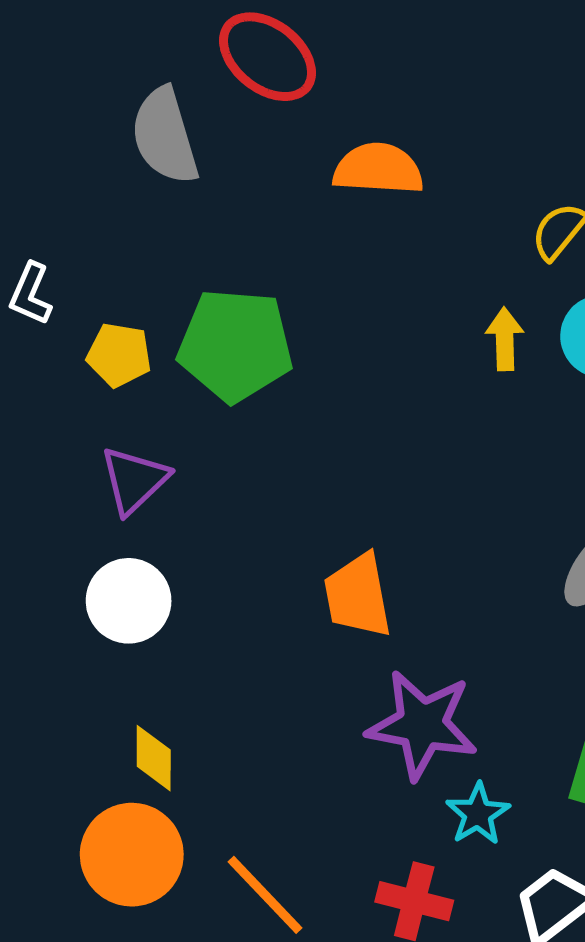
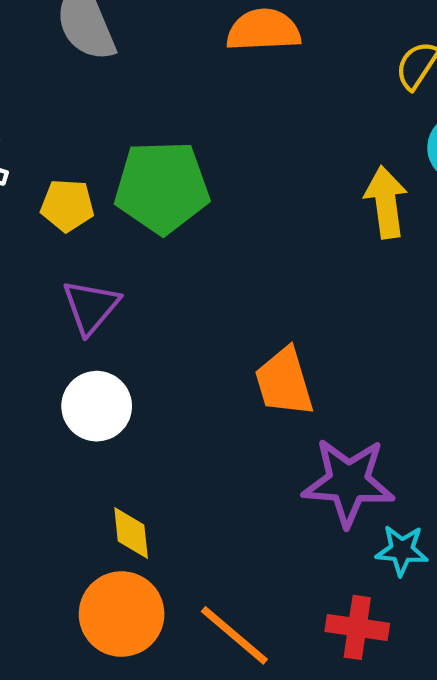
yellow arrow: (505, 339) -> (386, 202), moved, size x1.4
cyan star: (478, 814) -> (402, 550), turned -30

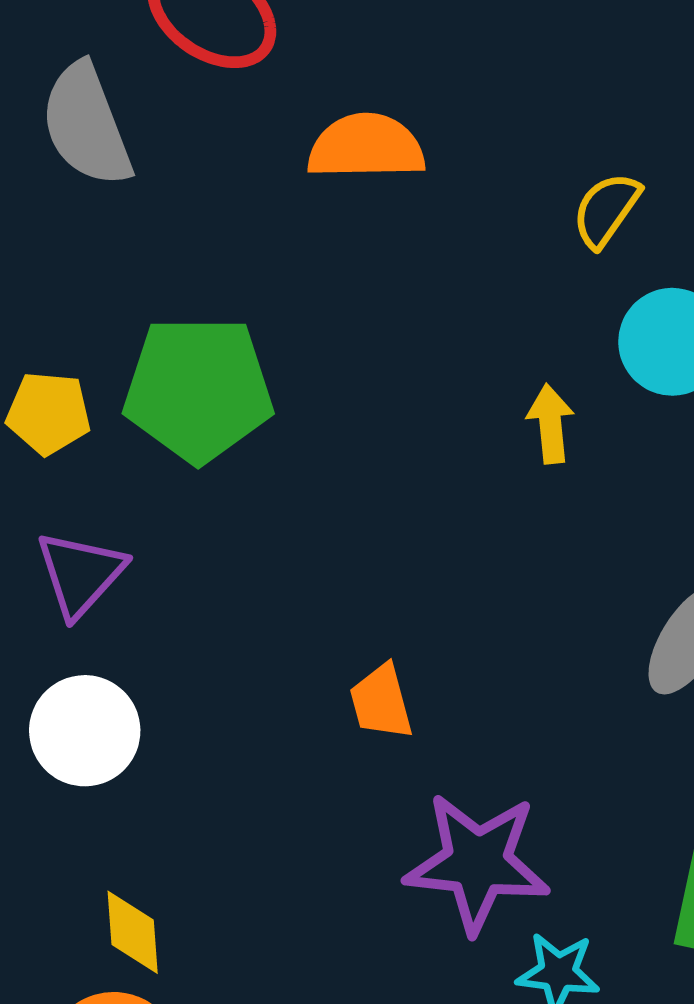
yellow arrow: (386, 202) -> (550, 424), size x0.7
orange trapezoid: (284, 382) -> (381, 702), size x0.7

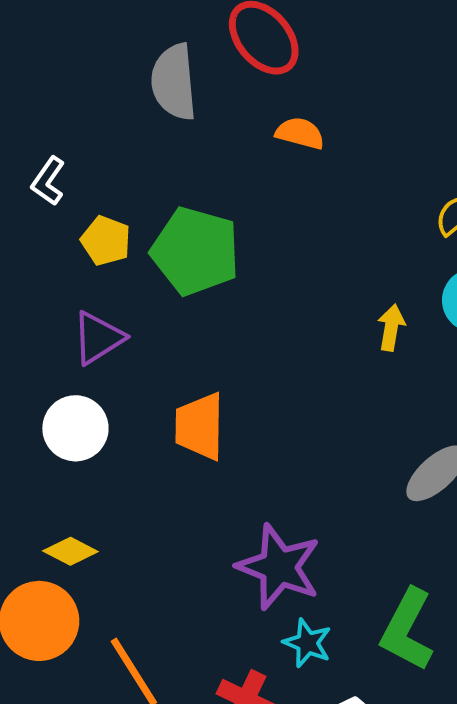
orange semicircle: (366, 147) -> (300, 133), moved, size x0.7
orange trapezoid: (381, 702) -> (200, 426), moved, size x1.5
yellow diamond: (133, 932) -> (70, 551), turned -74

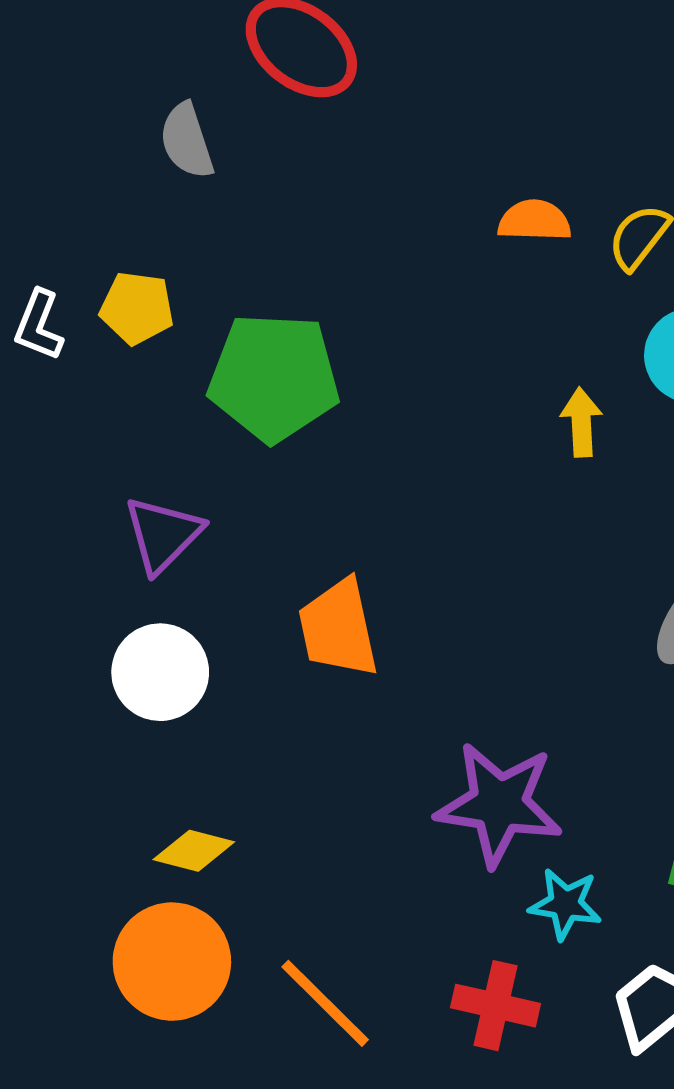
gray semicircle: (174, 82) -> (187, 141), size x0.7
orange semicircle: (300, 133) -> (534, 221), moved
yellow pentagon: (106, 241) -> (137, 308), moved

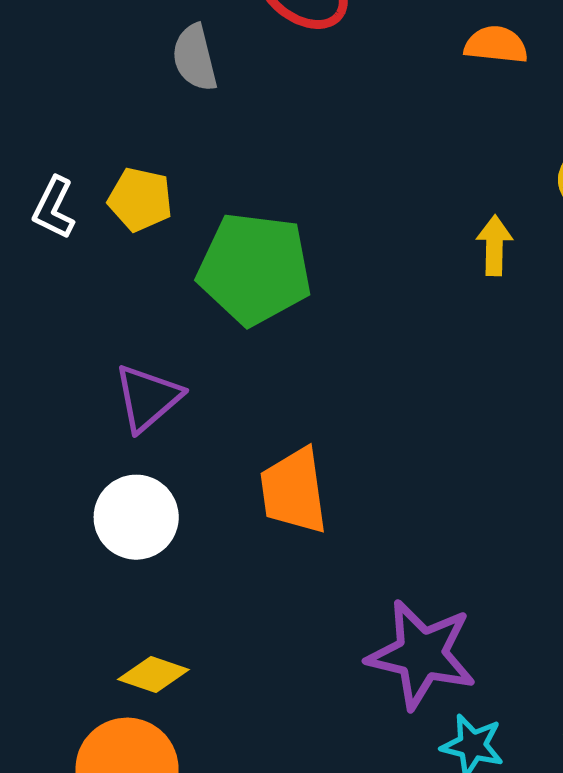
orange semicircle: (534, 221) -> (496, 45), moved
yellow arrow: (581, 422) -> (494, 245), moved

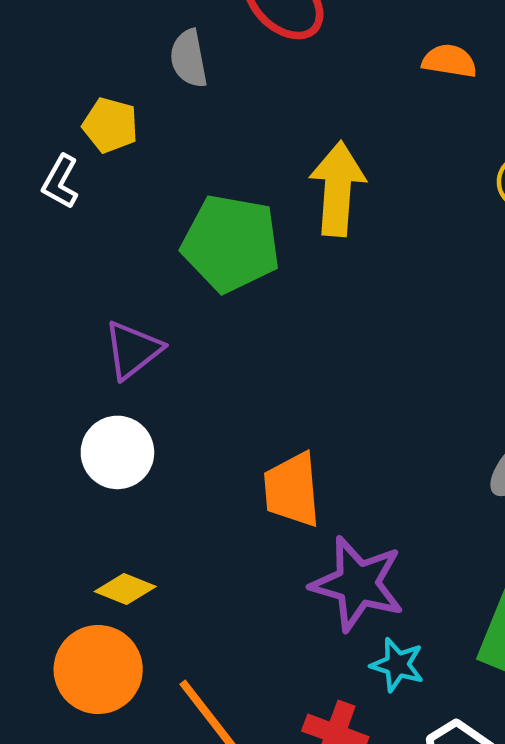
yellow pentagon: (140, 199) -> (110, 125), moved
yellow arrow: (494, 245) -> (337, 189), moved, size x1.8
orange trapezoid: (294, 491) -> (292, 490), moved

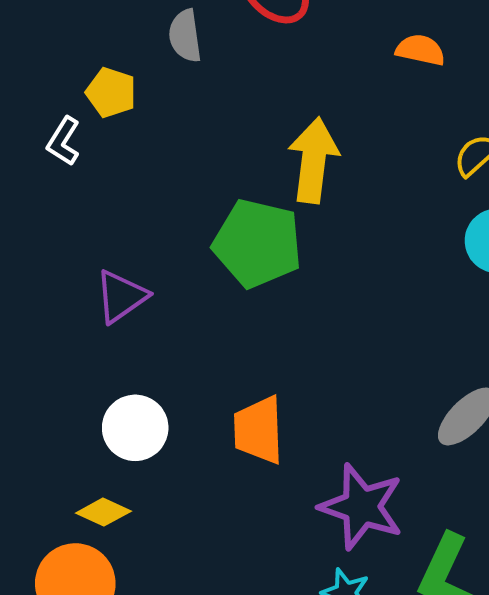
green pentagon: (231, 243) -> (257, 243), moved
white circle: (117, 452) -> (135, 428), moved
purple star: (358, 584) -> (361, 507), moved

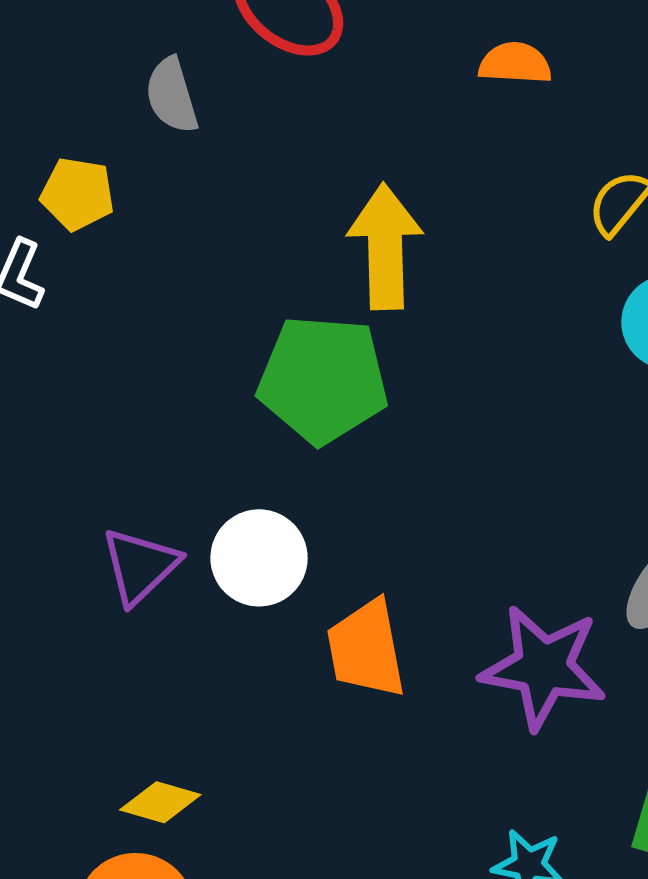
purple triangle: (121, 296) -> (140, 566), moved
white circle: (135, 428) -> (259, 558), moved
purple star: (361, 507) -> (543, 667), moved

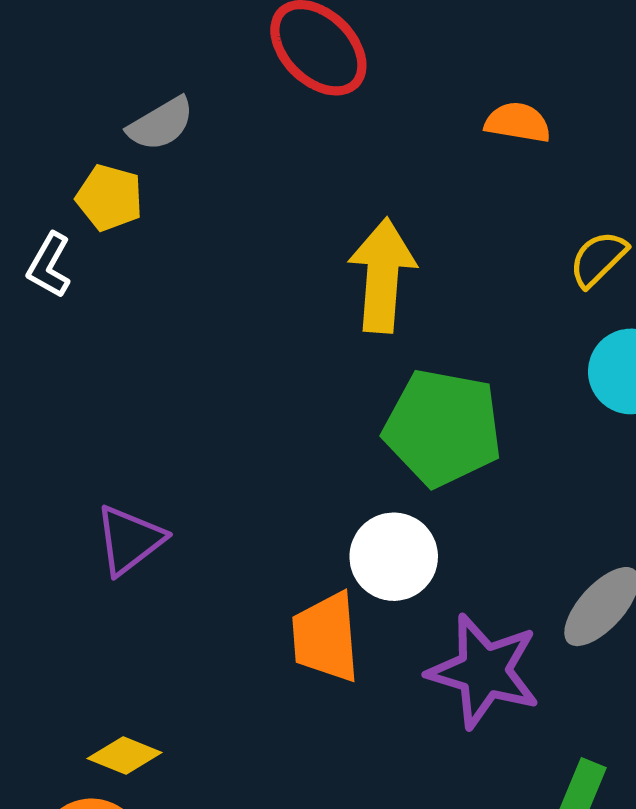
gray semicircle: (172, 95) -> (161, 124), moved, turned -110
green pentagon: (323, 379) -> (443, 428), moved
white circle: (259, 558) -> (394, 557), moved

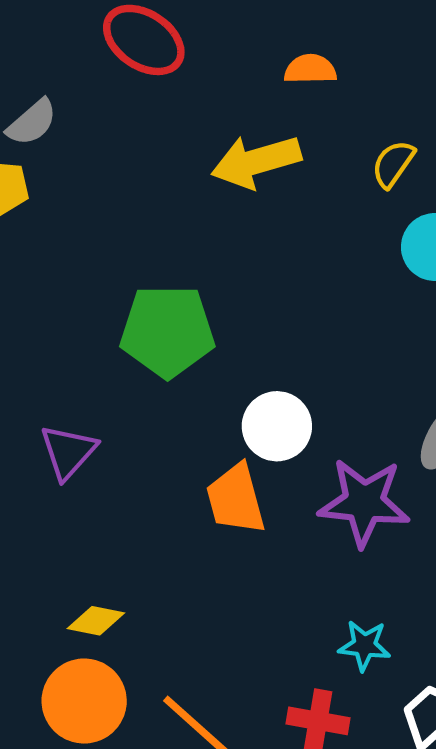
yellow arrow: (382, 275) -> (256, 161), moved, turned -100
green pentagon: (443, 428) -> (167, 331), moved

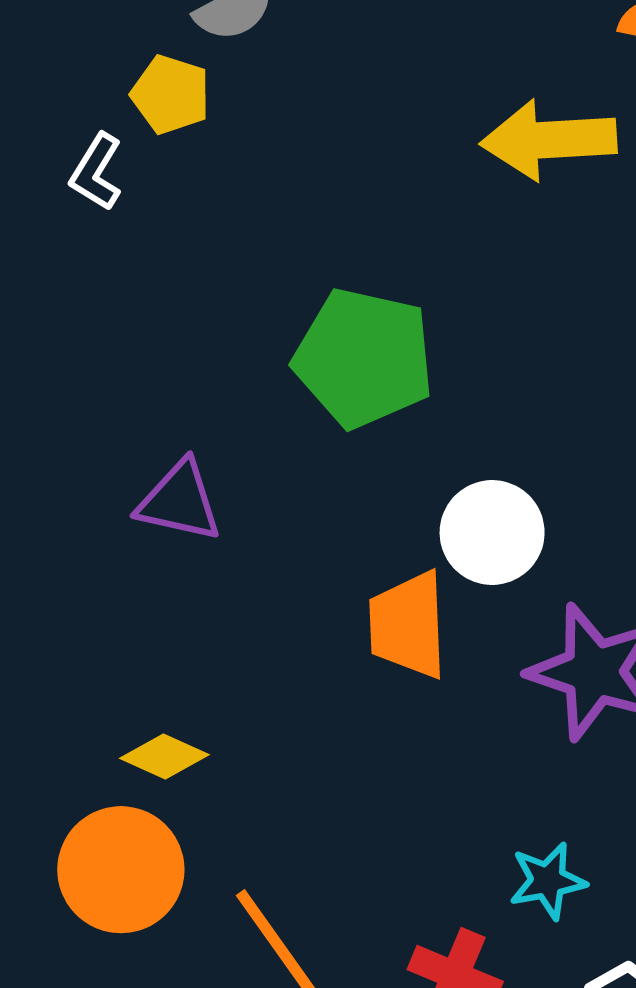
purple triangle: (68, 452) -> (179, 501), turned 48
cyan star: (364, 645) -> (548, 881), turned -30

